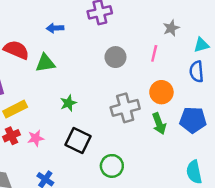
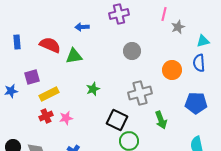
pink line: (154, 53) -> (164, 14), moved
orange circle: (161, 92) -> (172, 70), moved
green arrow: (159, 124) -> (161, 120), moved
black square: (78, 141) -> (117, 120), moved

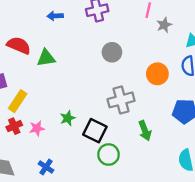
blue arrow: (82, 27) -> (55, 16), moved
green star: (93, 89) -> (68, 118), moved
yellow rectangle: (49, 94) -> (18, 101), turned -30

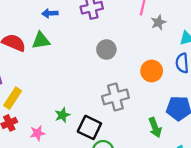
green triangle: (46, 58) -> (41, 40), moved
pink star: (37, 128) -> (37, 133), moved
green arrow: (145, 131) -> (155, 127), moved

